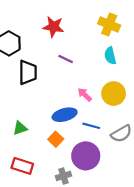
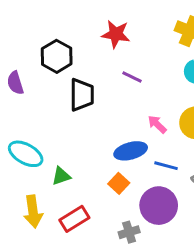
green triangle: (20, 128) -> (61, 176), moved
red rectangle: (22, 166) -> (74, 219), turned -50

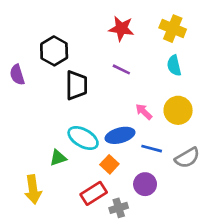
red star: (116, 34) -> (121, 29), moved
cyan ellipse: (26, 154) -> (83, 138), moved
purple circle: (159, 206) -> (145, 184), size x0.7
red rectangle: (74, 219) -> (94, 193), moved

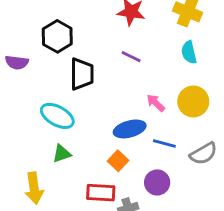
purple semicircle: (17, 75) -> (17, 62), turned -66
cyan ellipse: (83, 138) -> (57, 116), moved
red rectangle: (94, 193) -> (101, 193), turned 35

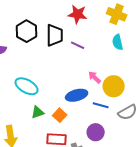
black trapezoid: (82, 74) -> (55, 35), moved
yellow circle: (193, 101) -> (114, 86), moved
green triangle: (62, 154) -> (38, 112), moved
orange square: (118, 161) -> (60, 115), moved

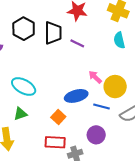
green triangle: (38, 112) -> (20, 114), moved

